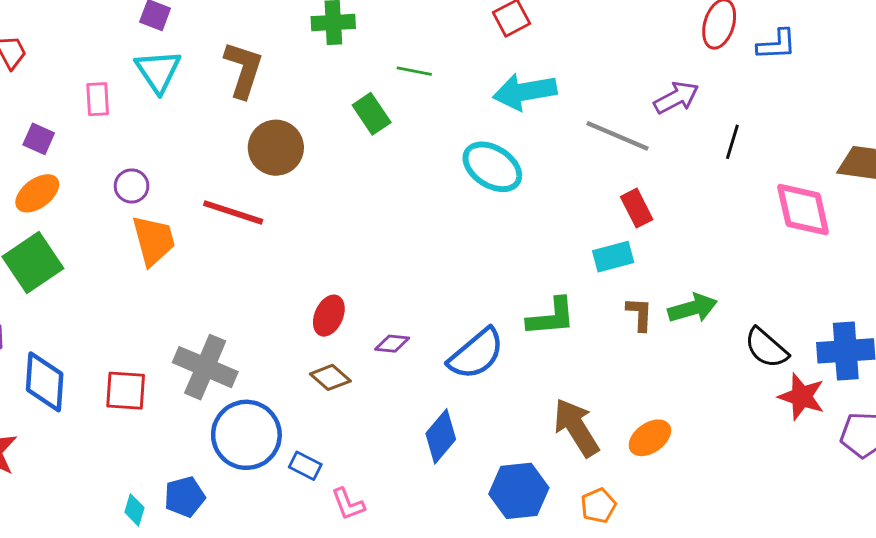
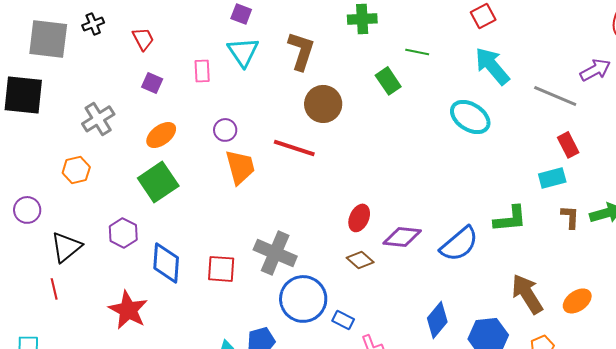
cyan arrow: (525, 92) -> (492, 66), turned 60
purple square: (39, 139) -> (152, 83), moved
purple diamond: (392, 344) -> (402, 237), size x1.6
blue diamond: (441, 436) -> (437, 320), moved

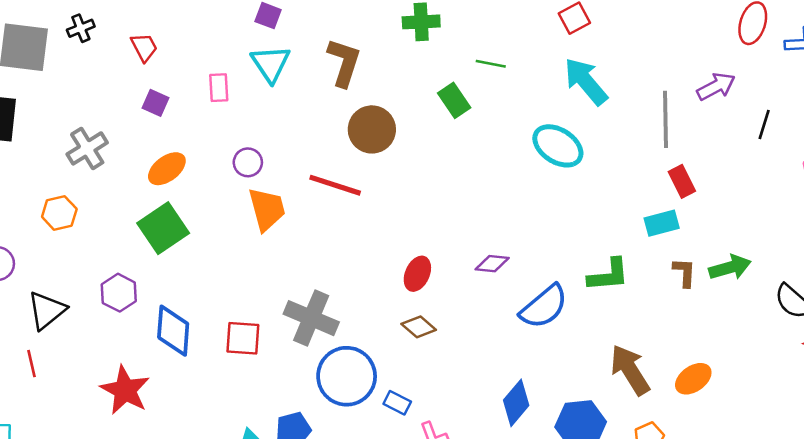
gray line: (555, 96) -> (665, 119), turned 66
purple diamond: (402, 237) -> (492, 264), moved, size x0.7

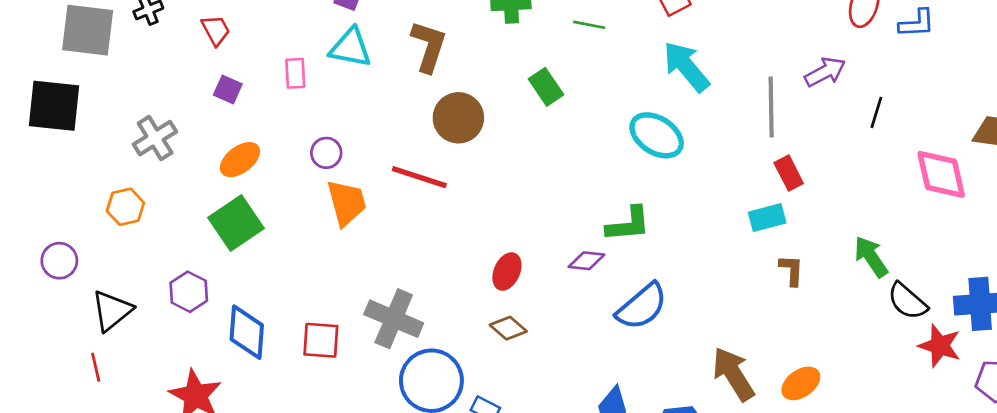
cyan triangle: (271, 64) -> (351, 48), turned -45
green line: (491, 64) -> (589, 25), moved
green arrow: (730, 267) -> (871, 257), moved, turned -108
green L-shape: (609, 275) -> (628, 224), moved

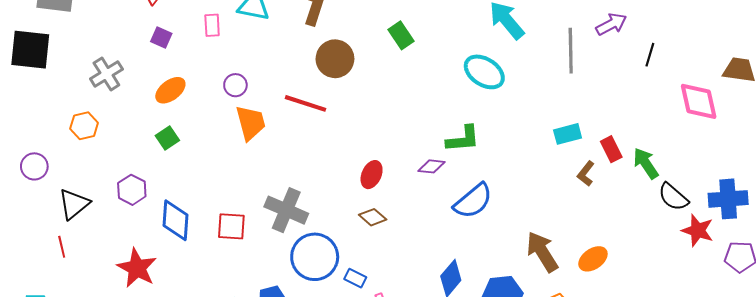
red rectangle: (789, 173) -> (611, 149), moved
green square: (236, 223) -> (167, 138), size x0.6
brown L-shape: (791, 270) -> (586, 174), turned -145

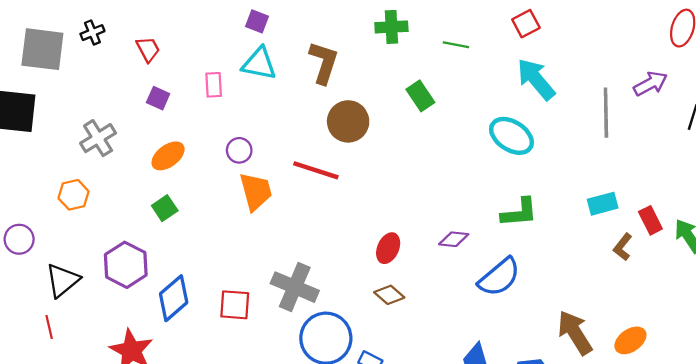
green L-shape: (463, 139) -> (519, 213), moved
purple hexagon: (132, 190) -> (126, 265), size x1.4
blue diamond: (176, 220) -> (174, 298), turned 45

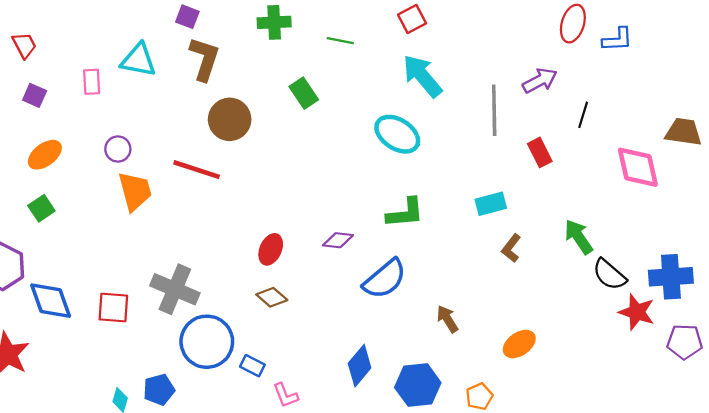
purple square: (257, 21) -> (187, 17), moved
red rectangle: (650, 220) -> (540, 152), moved
blue diamond: (174, 298) -> (51, 301), turned -69
brown arrow: (575, 333) -> (447, 319), moved, size x0.6

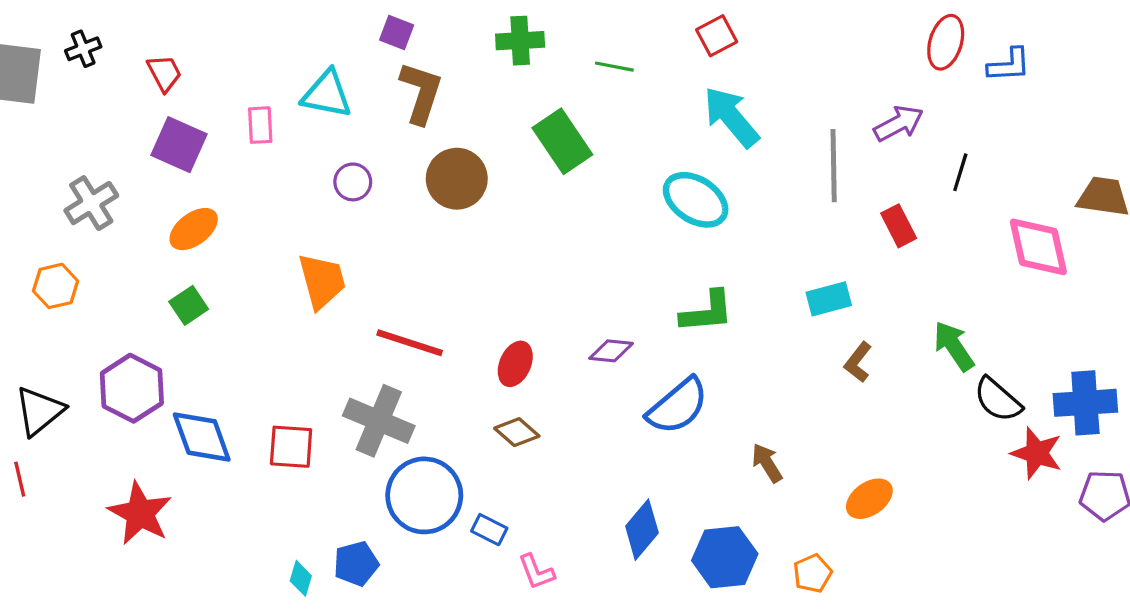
green rectangle: (304, 93) -> (562, 141), size x1.4
purple square: (35, 95) -> (179, 145), size x1.6
purple circle: (118, 149) -> (353, 182), moved
red line: (197, 170) -> (410, 343), moved

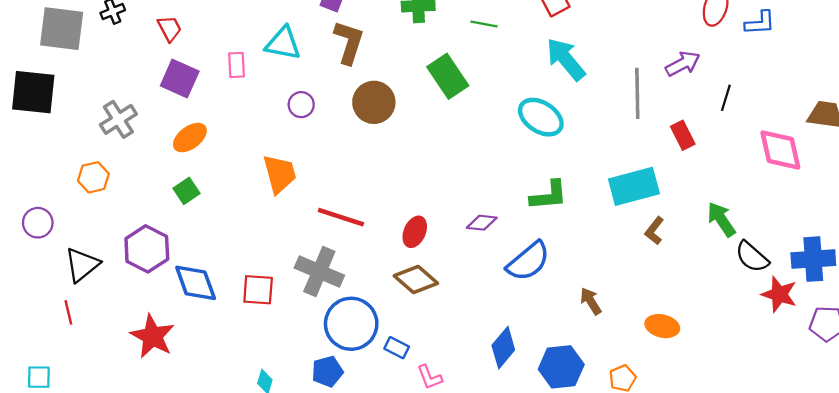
cyan rectangle: (829, 299) -> (634, 186), size x1.6
brown diamond: (517, 432) -> (416, 279), size x1.4
orange ellipse: (869, 499) -> (662, 326), turned 48
blue pentagon: (356, 564) -> (327, 371), moved

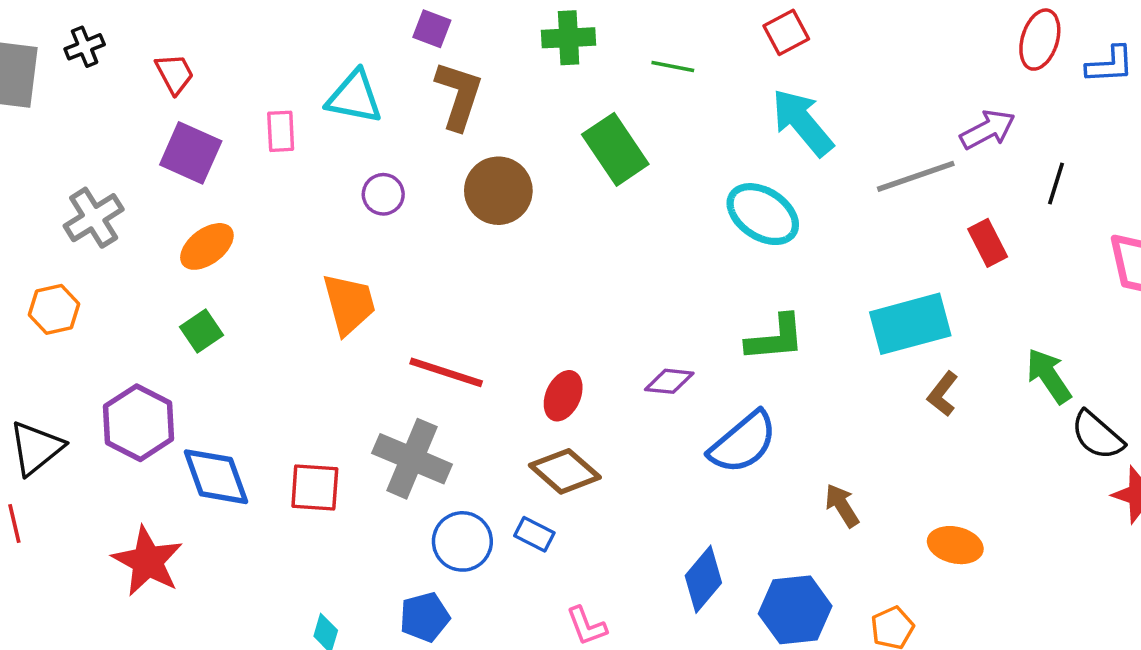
gray line: (637, 93) -> (916, 176), turned 72
blue circle: (351, 324) -> (462, 541), size x0.7
blue rectangle: (397, 348) -> (534, 534), moved

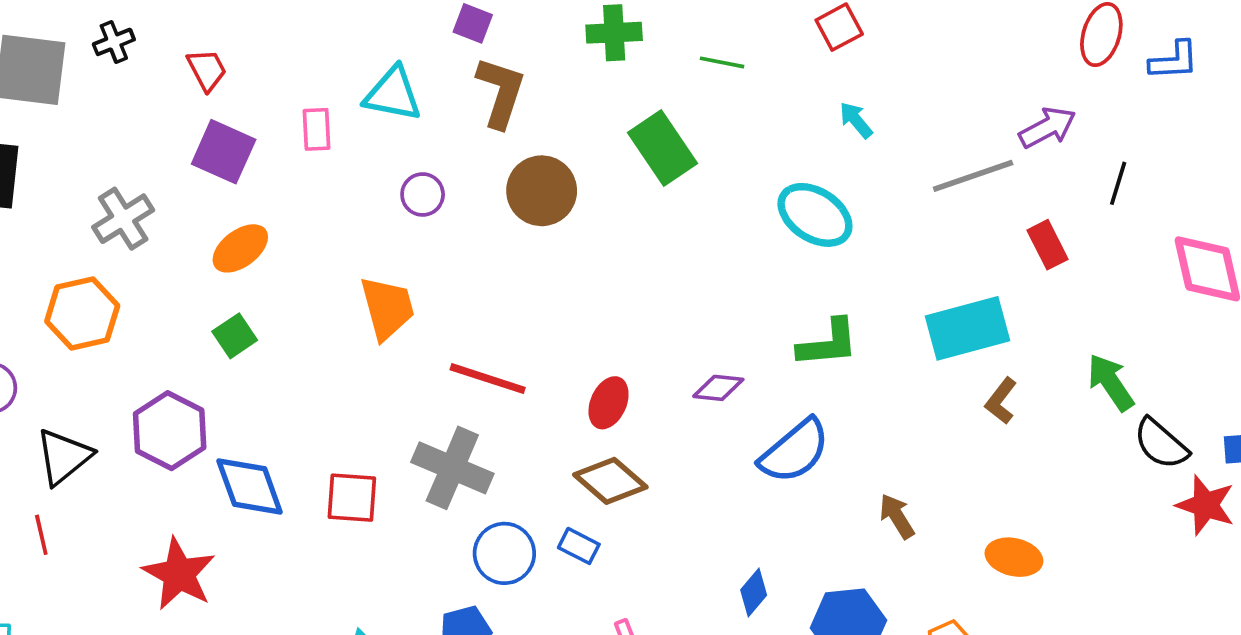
cyan arrow: (802, 122) -> (856, 120), size x0.5
orange hexagon: (54, 309) -> (82, 314), size x1.4
blue diamond: (703, 579) -> (754, 592), size x0.7

